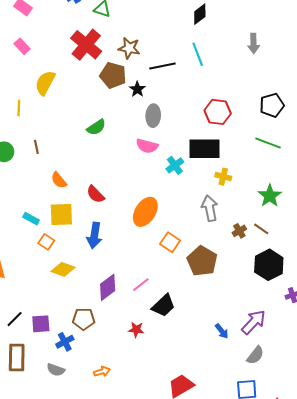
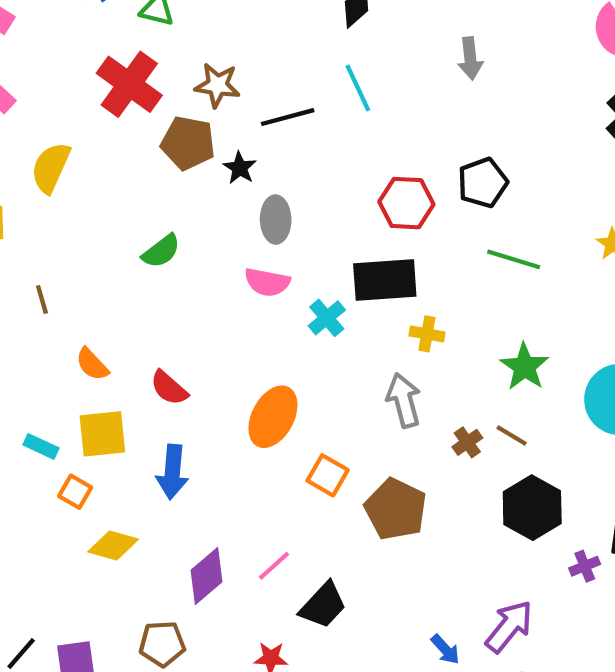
black pentagon: (272, 105) -> (483, 183), moved

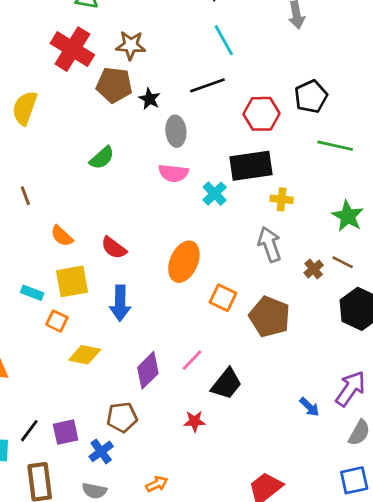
black line: (288, 117) -> (207, 85), moved

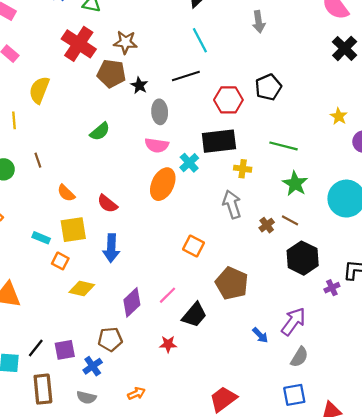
green line: (335, 146) -> (283, 146), moved
orange ellipse: (184, 262) -> (163, 184), moved
brown pentagon: (270, 317) -> (232, 283), moved

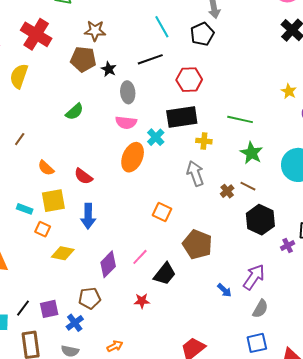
red cross: (79, 44) -> (36, 34), moved
black pentagon: (268, 87) -> (202, 34), moved
brown line: (38, 160) -> (20, 139), turned 56

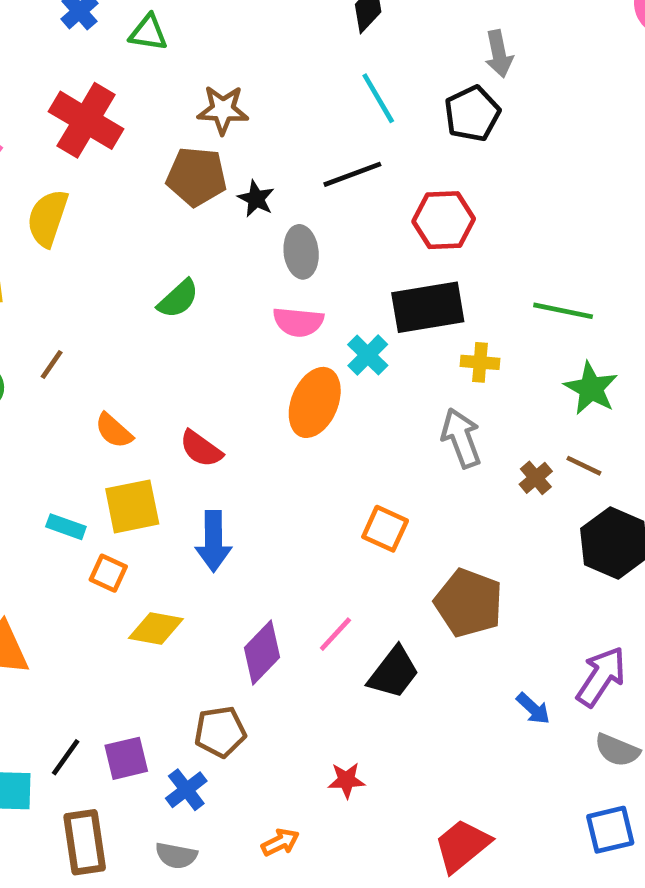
red star: (142, 301) -> (346, 780), moved
gray semicircle: (260, 309) -> (617, 750), turned 84

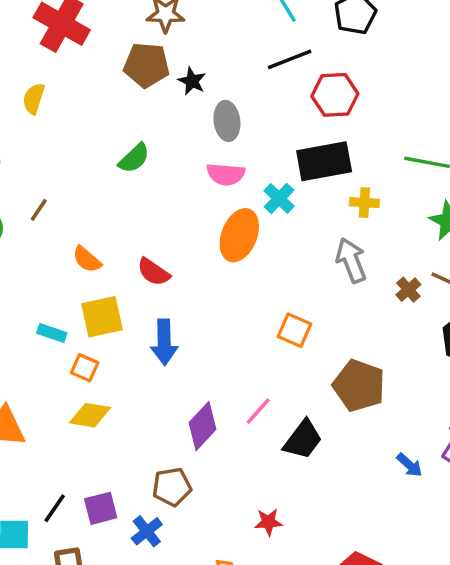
black line: (352, 174) -> (290, 59), moved
yellow semicircle: (48, 218) -> (34, 99), size x0.7
yellow diamond: (156, 628) -> (90, 415), moved

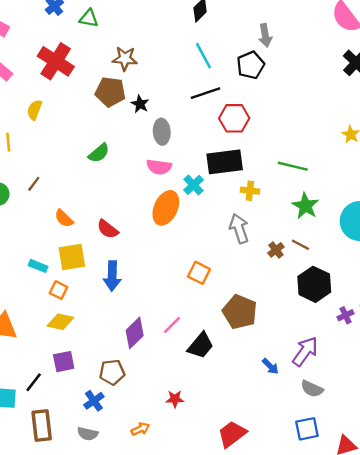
purple square: (101, 508) -> (64, 362), moved

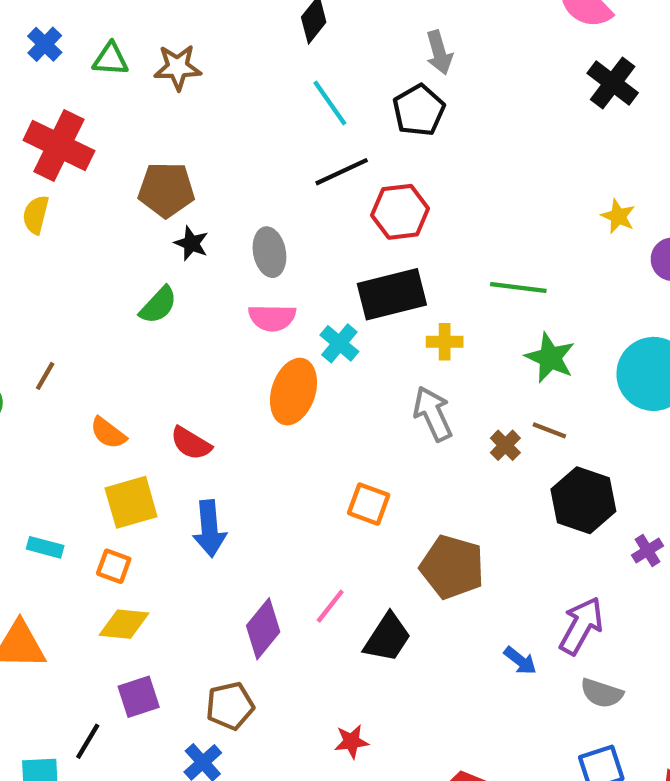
brown star: (125, 59) -> (178, 67), moved
black star: (140, 104) -> (191, 243), moved
yellow semicircle: (34, 110) -> (36, 215), moved
cyan rectangle: (38, 266) -> (45, 547), moved

